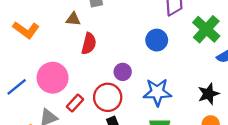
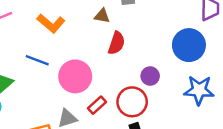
blue circle: (157, 40) -> (189, 45), size x1.4
blue line: (17, 87) -> (37, 60), moved, turned 55
blue star: (157, 92) -> (199, 90), moved

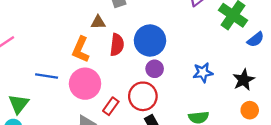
orange L-shape: (51, 23) -> (81, 50), moved, turned 85
blue circle: (189, 45) -> (150, 41), moved
blue star: (199, 90) -> (203, 73), size x0.7

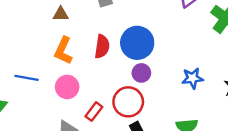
brown triangle: (98, 22) -> (61, 14), moved
pink circle: (85, 84) -> (67, 87), size x0.7

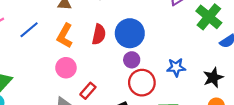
blue line: (27, 78) -> (29, 30), moved, turned -54
red circle: (128, 102) -> (142, 83), moved

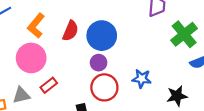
pink circle: (66, 68) -> (31, 58), size x1.4

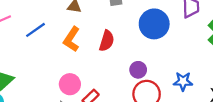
blue circle: (102, 36) -> (154, 24), moved
pink circle: (31, 58) -> (70, 84), moved, size x0.7

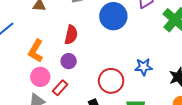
orange L-shape: (72, 39) -> (36, 51), moved
purple circle: (138, 70) -> (69, 61), moved

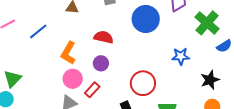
red semicircle: (71, 35) -> (104, 37), turned -90
blue star: (144, 67) -> (181, 56), moved

